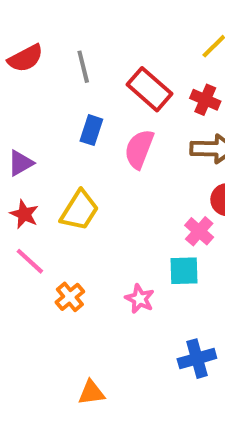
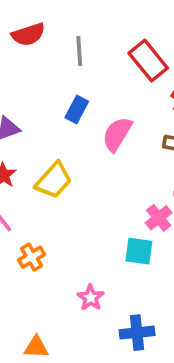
red rectangle: (150, 89) -> (148, 61), moved
pink star: (140, 299) -> (91, 298), moved

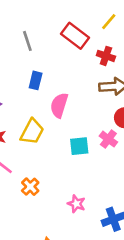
pink semicircle: (117, 134) -> (59, 105), moved
cyan square: (139, 251) -> (79, 146), moved

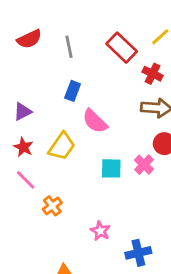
pink semicircle: (59, 105) -> (95, 121), turned -70

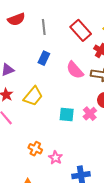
pink semicircle: (95, 121) -> (75, 70), moved
orange cross: (52, 206) -> (35, 149), moved, turned -32

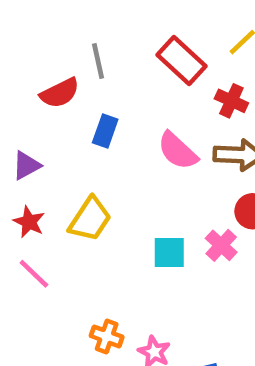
red semicircle: (16, 19) -> (60, 93), moved

